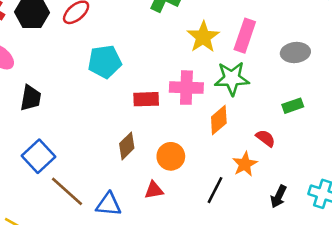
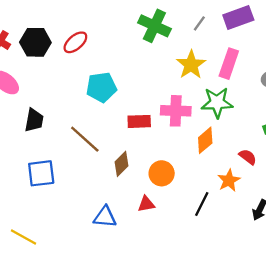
blue square: (38, 156) -> (41, 173), turned 36
brown line: (67, 191) -> (85, 139), moved

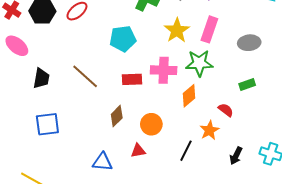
cyan pentagon: (101, 87) -> (123, 39), moved
brown line: (85, 139) -> (85, 76), moved

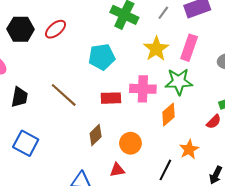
red semicircle: (226, 110) -> (214, 122), moved, turned 98
blue square: (47, 124) -> (26, 143), turned 35

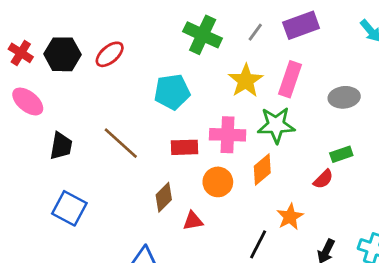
orange circle: (130, 143) -> (218, 182), moved
red triangle: (117, 170) -> (193, 221), moved

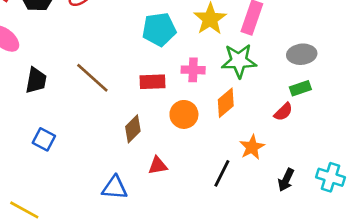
cyan pentagon: (172, 92) -> (159, 29), moved
gray ellipse: (344, 97) -> (302, 54), moved
pink cross: (228, 135) -> (193, 70), size x0.7
blue square: (69, 208) -> (44, 139), size x0.7
red triangle: (193, 221) -> (158, 165), moved

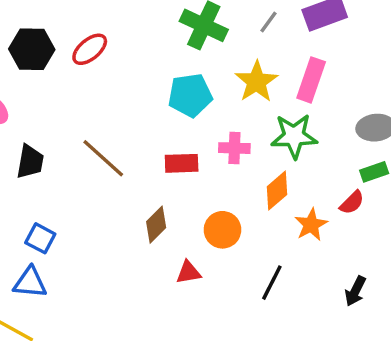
orange circle: (184, 114) -> (222, 230), moved
orange star: (252, 147) -> (311, 225), moved
blue triangle: (115, 188) -> (30, 283), moved

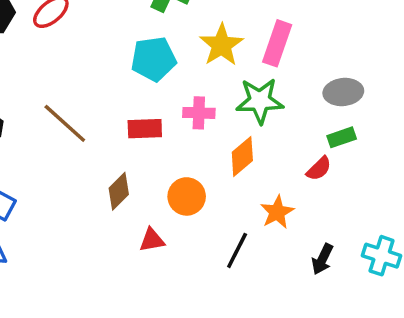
orange star: (311, 225) -> (277, 212), moved

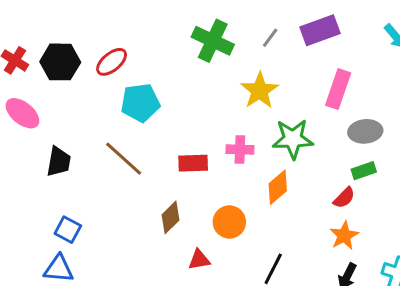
pink rectangle: (277, 43) -> (338, 89), moved
cyan pentagon: (154, 59) -> (140, 103), moved
orange star: (277, 212) -> (344, 236), moved

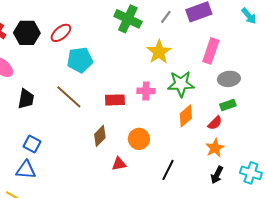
orange diamond: (278, 187) -> (186, 116), moved

